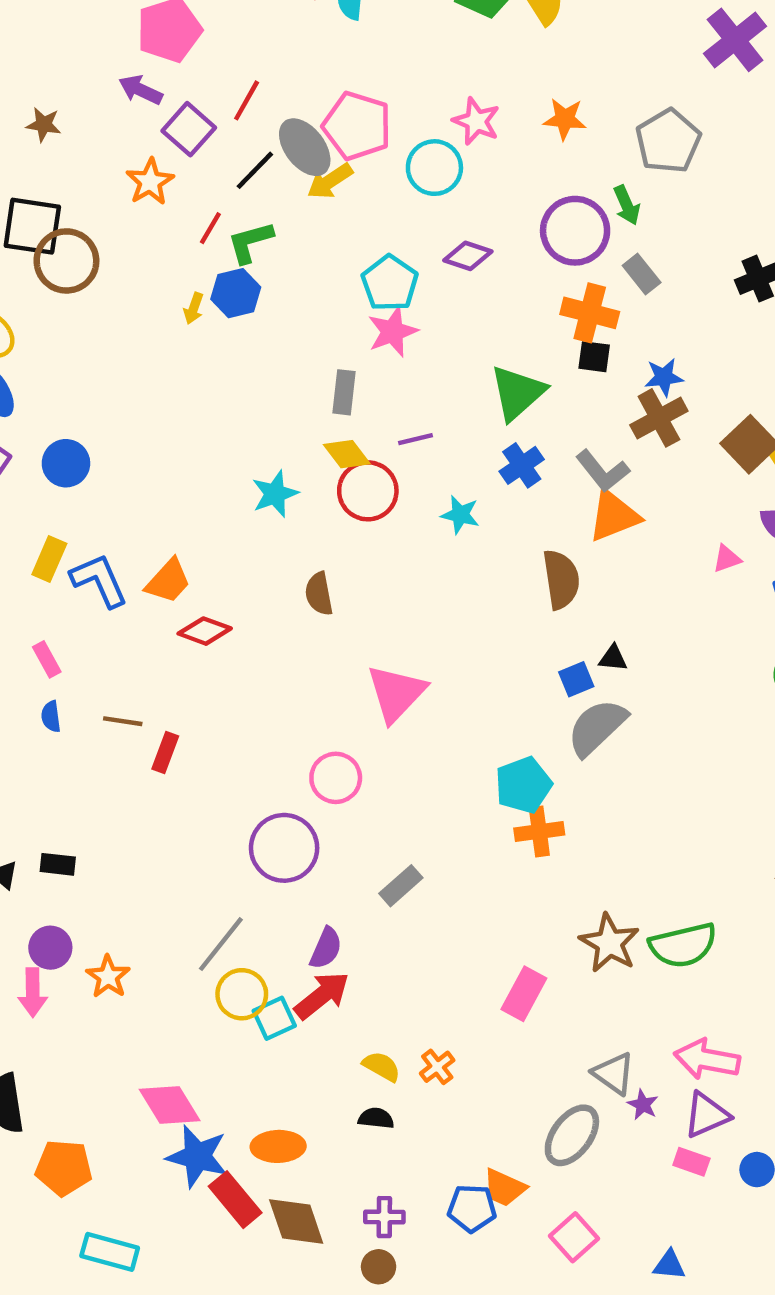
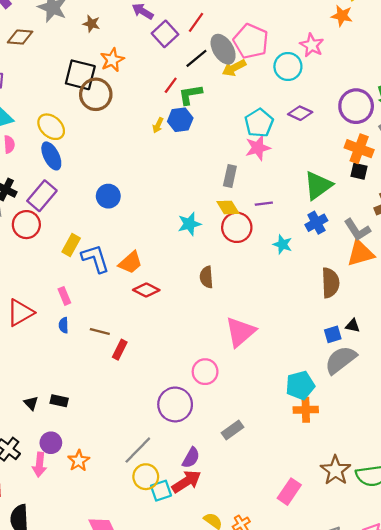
orange star: (565, 119) -> (342, 16), moved
orange star: (150, 182) -> (112, 60), moved
blue circle: (66, 463) -> (108, 196), moved

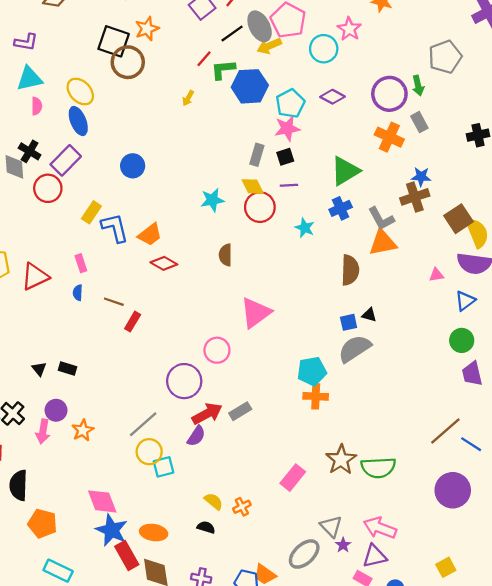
blue hexagon: (180, 120) -> (250, 86), moved, size x1.4
black square: (359, 171) -> (285, 157), moved, turned -36
red arrow: (186, 482) -> (207, 414), moved

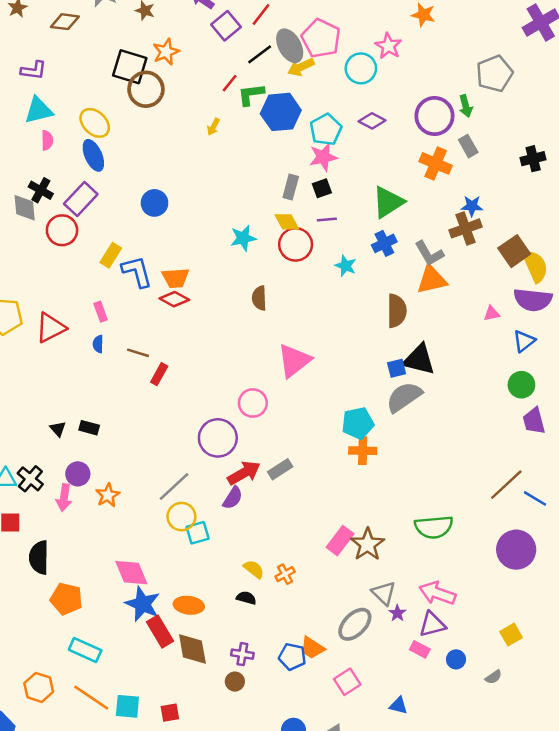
orange trapezoid: (150, 235) -> (176, 278), turned 35
red diamond: (164, 263) -> (174, 299), moved
black triangle: (369, 315) -> (419, 360), size x2.0
brown star: (341, 460) -> (368, 544), moved

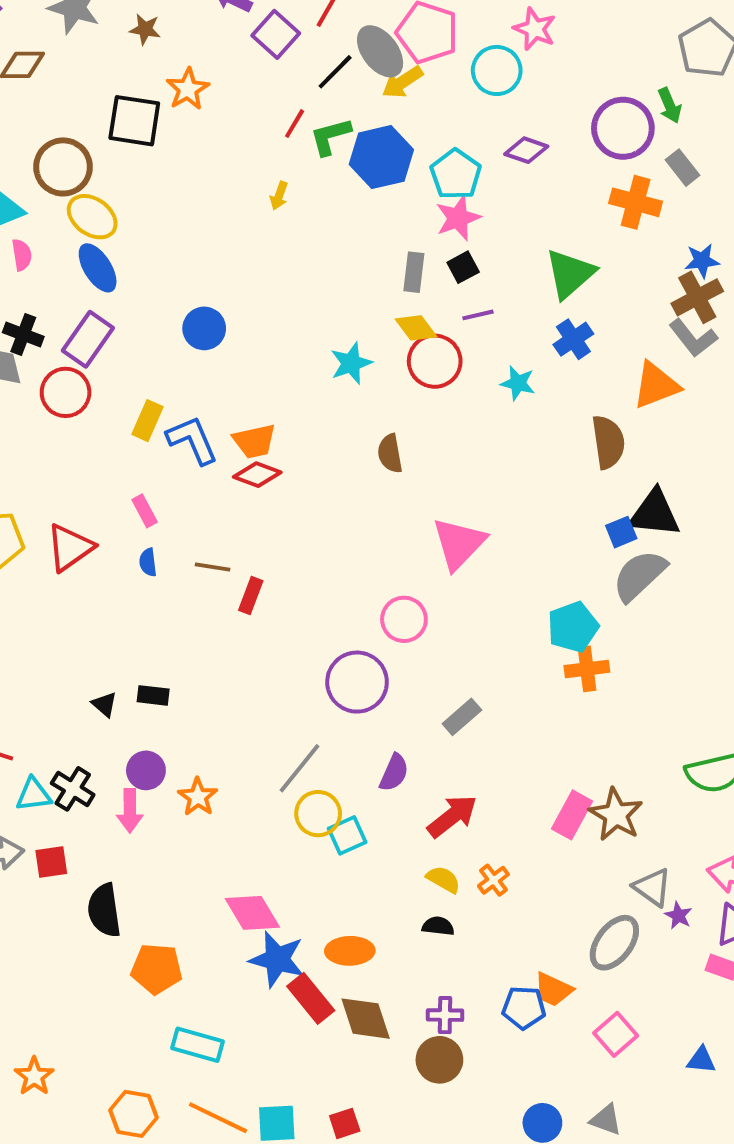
brown circle: (146, 89) -> (63, 167), moved
gray L-shape: (429, 253) -> (693, 338), moved
red arrow: (244, 473) -> (452, 816), moved
brown circle: (235, 682) -> (439, 1060), size x1.5

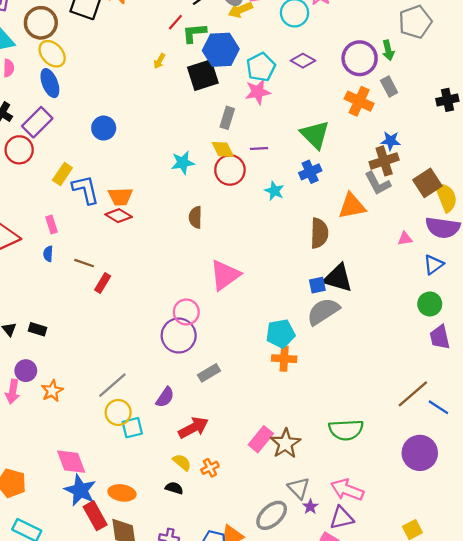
black square: (463, 267) -> (203, 75), moved, size x1.8
green triangle: (570, 274) -> (315, 135), turned -44
purple circle: (357, 682) -> (179, 335), moved

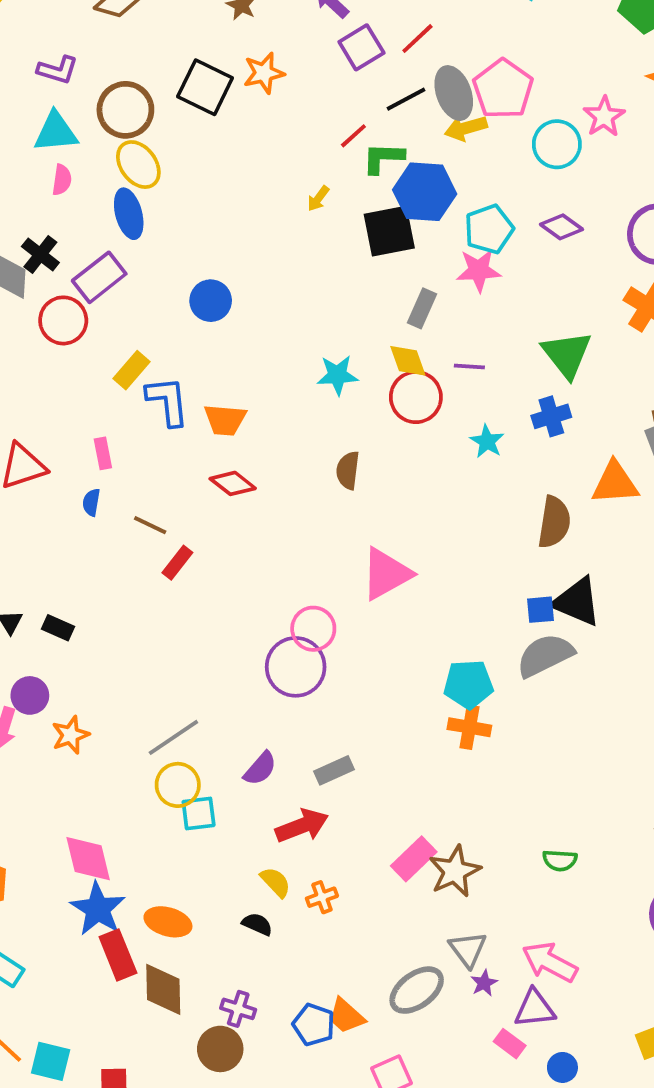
red diamond: (119, 216) -> (233, 483), moved
gray rectangle: (209, 373) -> (334, 770), moved
green semicircle: (346, 430) -> (560, 860), size x0.6

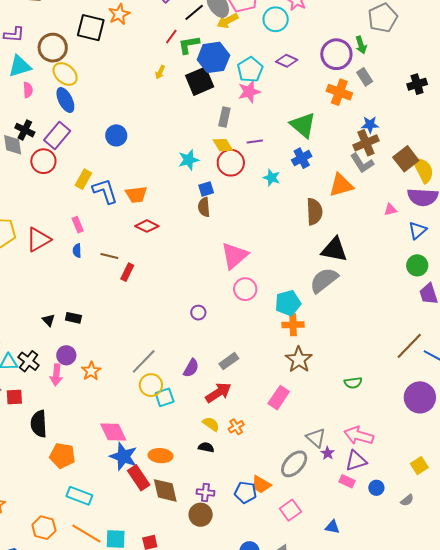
blue square: (541, 610) -> (206, 189), moved
pink circle: (313, 629) -> (245, 289), moved
purple circle: (296, 667) -> (198, 313), size x0.5
brown star: (455, 871) -> (299, 360), moved

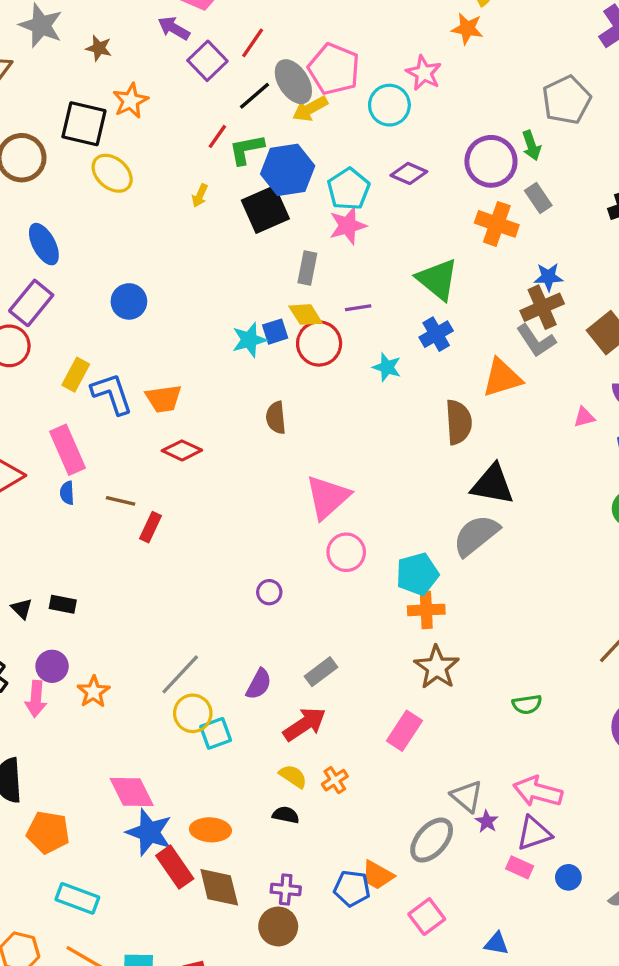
yellow ellipse: (65, 74) -> (112, 173), moved
blue square: (206, 189) -> (275, 332), moved
pink rectangle: (78, 225) -> (67, 450), size x1.8

